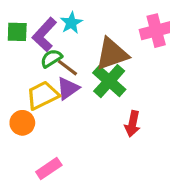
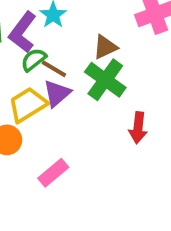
brown triangle: (112, 54) -> (105, 47), size x0.6
pink rectangle: (49, 169) -> (53, 173), moved

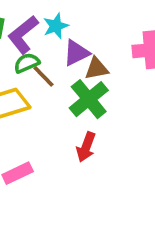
purple triangle: (57, 93) -> (76, 53), moved
red arrow: (138, 128) -> (86, 147), moved

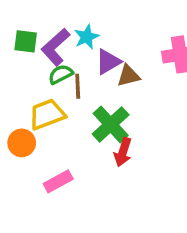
brown line: (43, 76) -> (78, 86), turned 45
green cross: (89, 99) -> (111, 124), moved

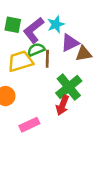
yellow trapezoid: (47, 114) -> (20, 61), moved
red arrow: (123, 152) -> (62, 105), moved

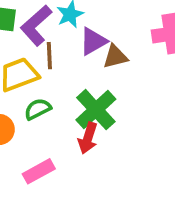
green semicircle: (36, 50) -> (38, 109), moved
brown line: (47, 59) -> (49, 56), moved

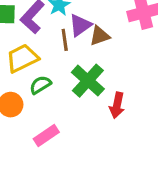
brown line: (49, 56) -> (65, 40), moved
red arrow: (88, 138) -> (117, 105), moved

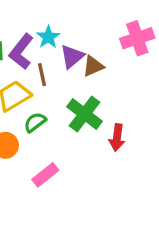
brown line: (65, 40) -> (42, 75), moved

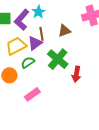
purple triangle: (72, 57) -> (35, 43), moved
brown line: (42, 75) -> (41, 34), moved

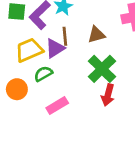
green cross: (58, 59) -> (102, 69), moved
pink rectangle: (32, 94) -> (57, 106), moved

